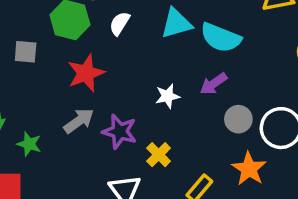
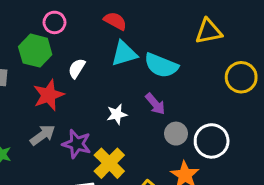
white semicircle: (120, 23) -> (77, 68), moved
purple arrow: (214, 84) -> (155, 104), turned -95
yellow cross: (159, 155) -> (109, 163), size x1.5

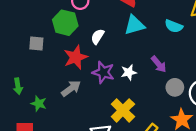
cyan semicircle: (161, 65) -> (174, 26), moved, size x0.7
purple star: (77, 144) -> (103, 72), moved

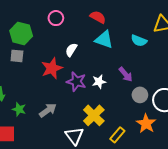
green hexagon: (65, 23) -> (21, 33), moved
cyan triangle: (134, 25) -> (104, 40), turned 36
gray arrow: (71, 88) -> (48, 110), moved

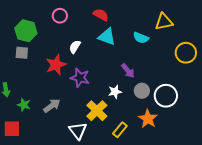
white star: (99, 82) -> (115, 92), moved

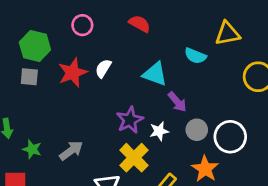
cyan triangle: (107, 37) -> (155, 74), moved
red star: (56, 65) -> (73, 73), moved
purple star: (80, 78) -> (130, 120), moved, turned 30

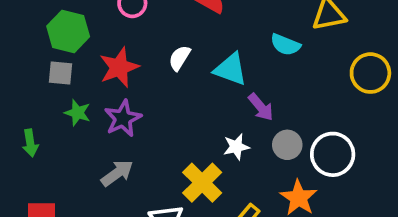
white semicircle: (103, 68) -> (180, 58), moved
purple star: (130, 120) -> (123, 118), moved
green star: (32, 149) -> (77, 113), moved

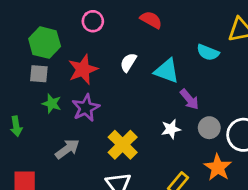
gray arrow: (117, 173) -> (67, 149), moved
yellow cross: (202, 183) -> (123, 145), moved

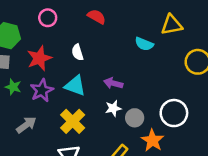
white semicircle: (128, 62) -> (77, 52), turned -49
cyan triangle: (167, 71) -> (75, 86), moved
purple arrow: (189, 99) -> (113, 83), moved, turned 144
gray circle: (209, 128) -> (135, 118), moved

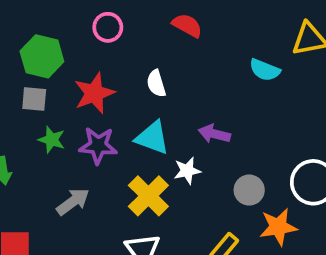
purple star: (42, 90) -> (98, 145), turned 30
white star: (113, 108) -> (187, 171), moved
orange star: (152, 140) -> (278, 227), turned 30

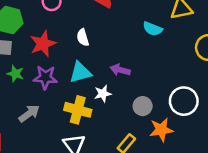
cyan triangle: (152, 138) -> (80, 72), turned -35
yellow cross: (148, 196) -> (78, 110), turned -30

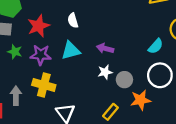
cyan semicircle: (153, 29) -> (156, 46), moved, turned -70
white star: (103, 94) -> (105, 72), moved
yellow cross: (78, 110) -> (44, 85), moved
gray arrow: (29, 114) -> (16, 96), moved, turned -54

